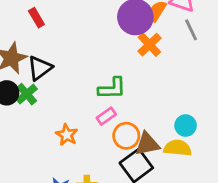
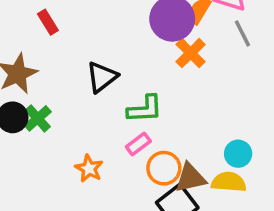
black triangle: (40, 68) -> (102, 77), moved

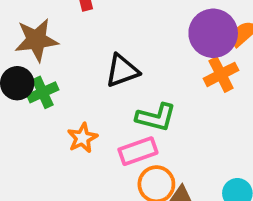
pink rectangle: (138, 144) -> (138, 151), size x1.4
orange star: (89, 168) -> (82, 138), moved

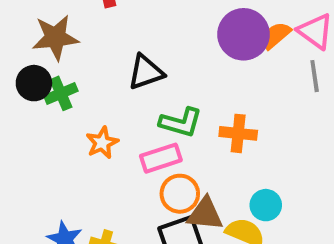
orange cross: (221, 74) -> (238, 133), moved, turned 32

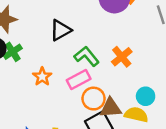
green L-shape: (181, 122) -> (87, 56), turned -135
orange cross: (238, 133) -> (122, 57), turned -35

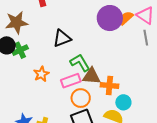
orange cross: (122, 57) -> (109, 85), moved, turned 36
brown triangle: (111, 108) -> (91, 76), moved

